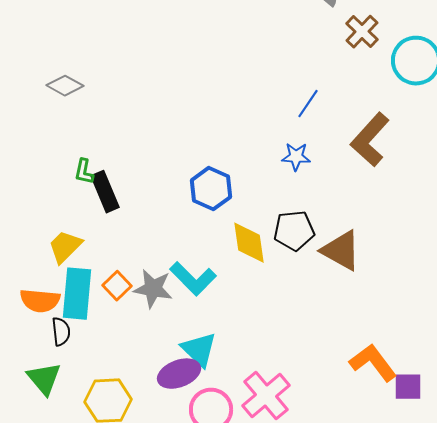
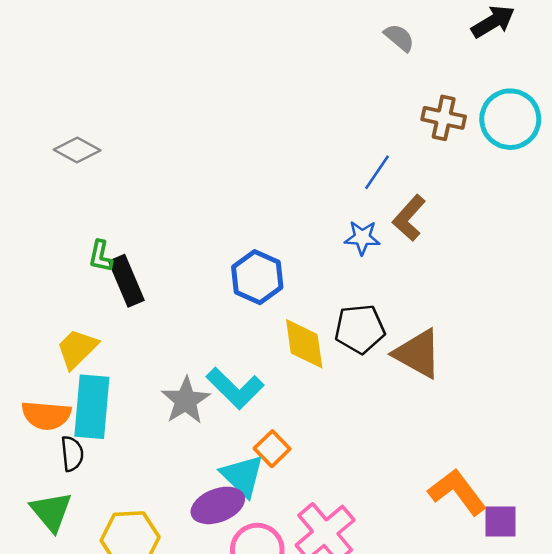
brown cross: (362, 32) -> (444, 118), moved, turned -32
brown L-shape: (370, 140) -> (409, 218), moved, size x0.7
orange square: (117, 286) -> (272, 449), moved
gray star: (153, 289) -> (186, 401), turned 30

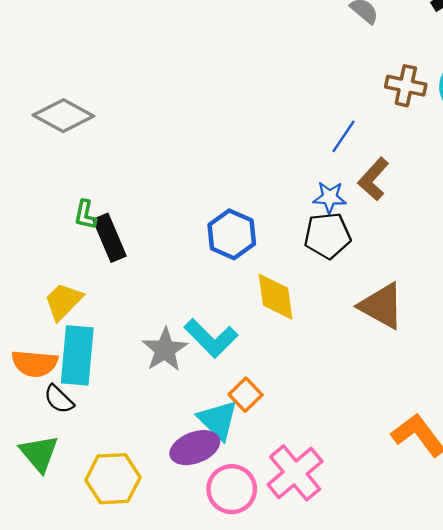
gray diamond: (77, 150) -> (63, 116), size x1.4
black pentagon: (360, 329) -> (327, 235), moved
black semicircle: (72, 454) -> (59, 399), turned 140

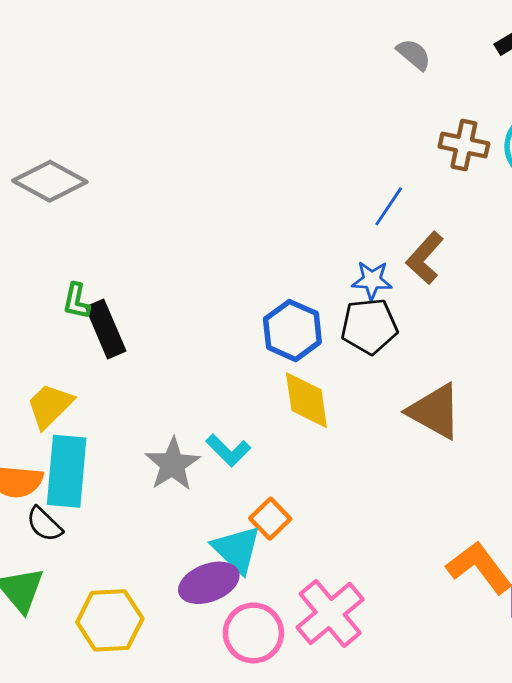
blue hexagon: (232, 234) -> (292, 330), moved
cyan L-shape: (211, 338) -> (228, 450), size x0.7

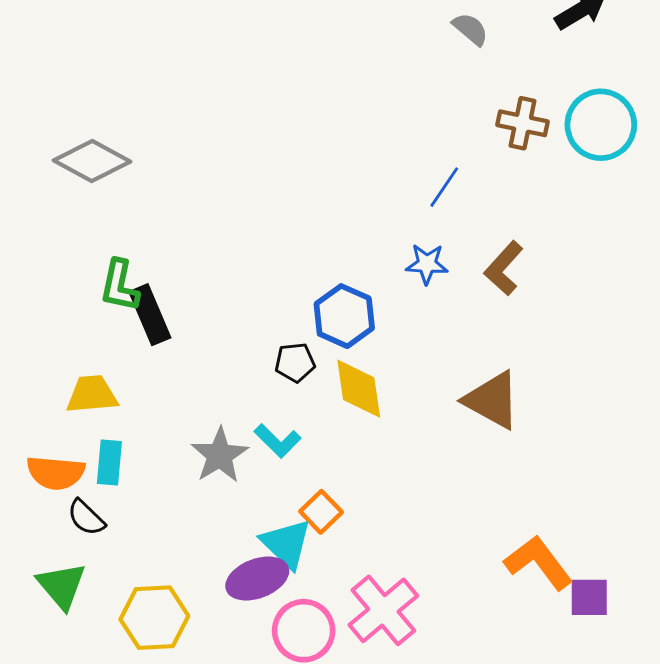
brown L-shape: (425, 258) -> (504, 268), moved
green L-shape: (76, 301) -> (120, 286), size x1.4
black pentagon: (369, 326) -> (295, 362), moved, size x0.7
yellow trapezoid: (50, 406) -> (92, 394), turned 40
cyan rectangle: (67, 471) -> (109, 463), size x0.6

